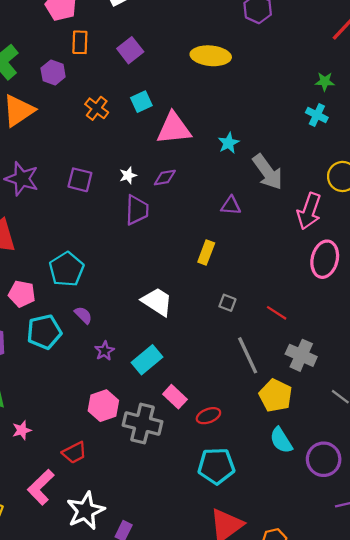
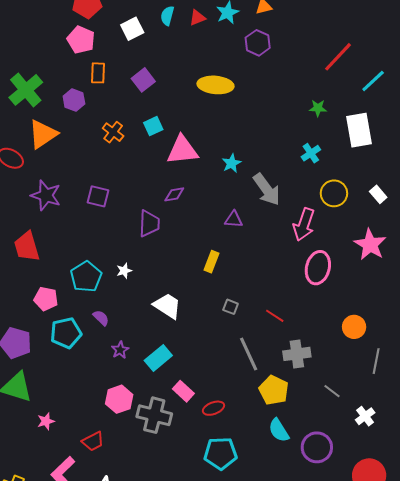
cyan cross: (317, 115) -> (311, 153), moved, turned 30
white star: (128, 175) -> (124, 271), moved
gray cross: (301, 355) -> (297, 354), turned -32

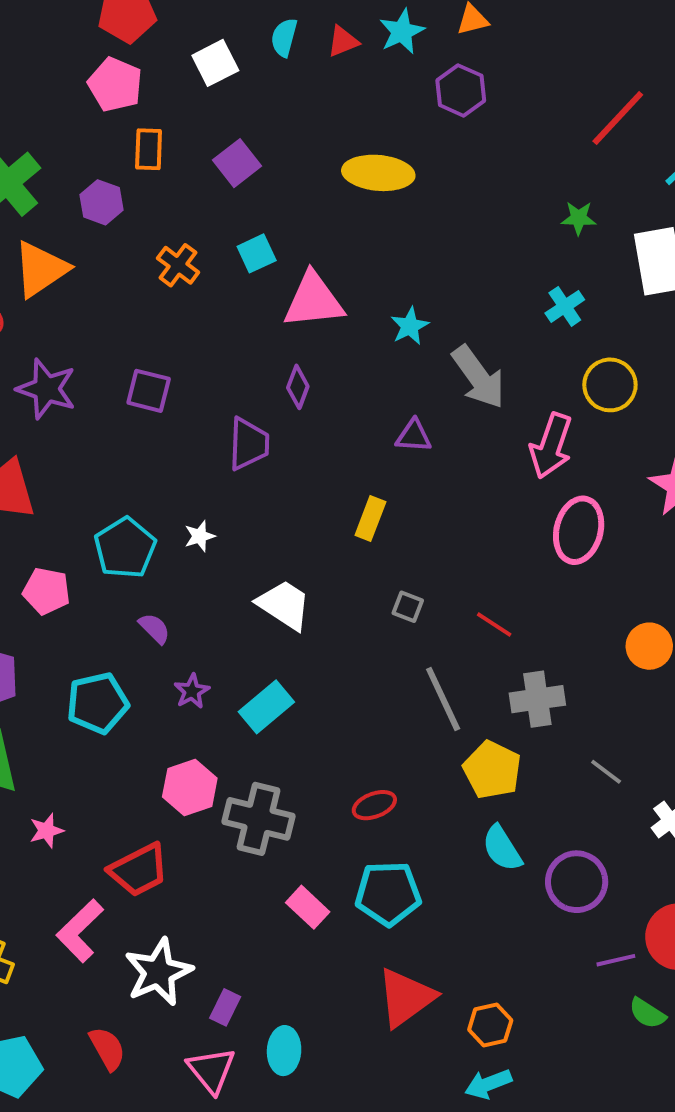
purple diamond: (174, 194) -> (298, 387), turned -60
cyan pentagon: (66, 333) -> (98, 703), moved
pink rectangle: (183, 391) -> (308, 907), moved
red trapezoid: (93, 441) -> (139, 870), size x1.4

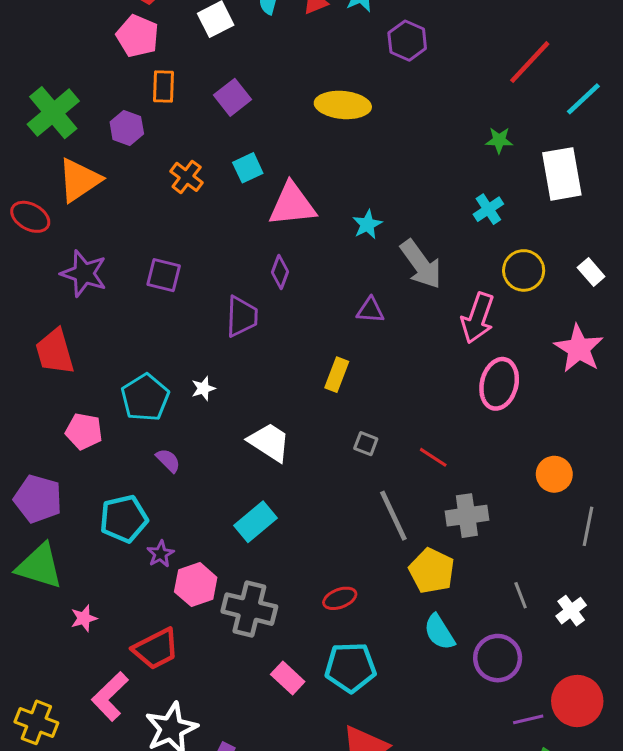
purple star: (192, 691) -> (160, 554), moved
gray line: (606, 772) -> (521, 595), moved, turned 32

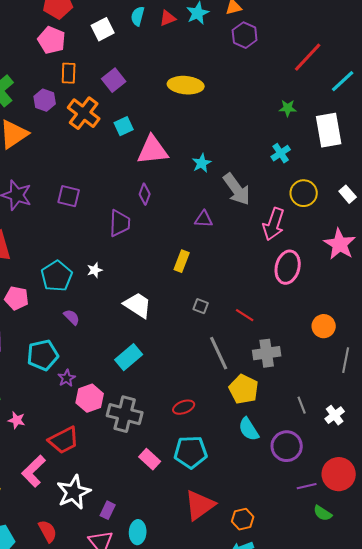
purple hexagon: (407, 41) -> (245, 35), moved
orange cross: (187, 177) -> (84, 113), moved, size x1.5
pink star: (84, 618) -> (17, 420), turned 30

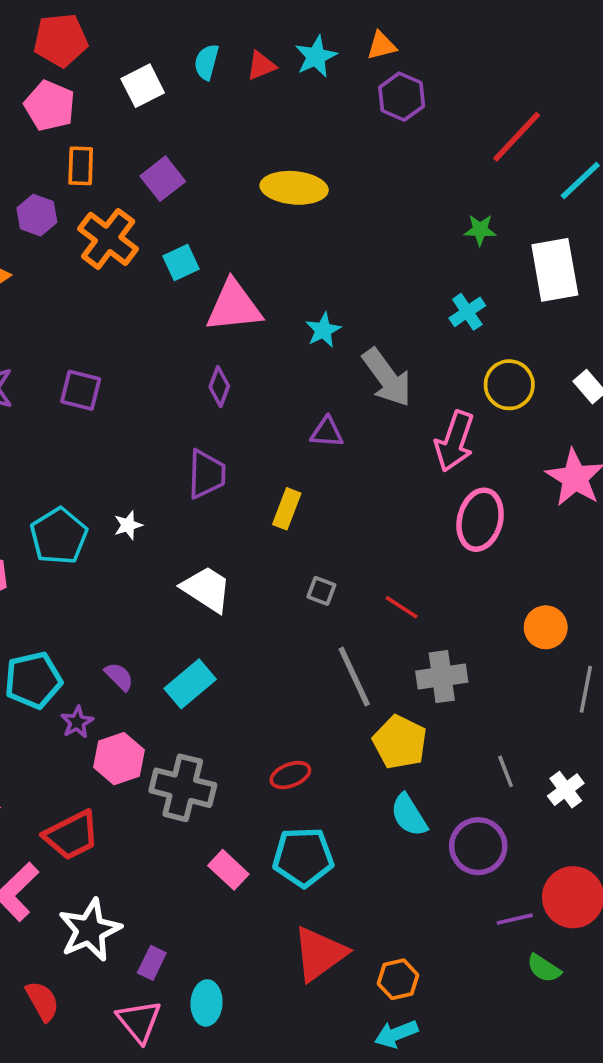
purple trapezoid: (120, 223) -> (207, 474), moved
purple semicircle: (72, 317) -> (119, 677), moved

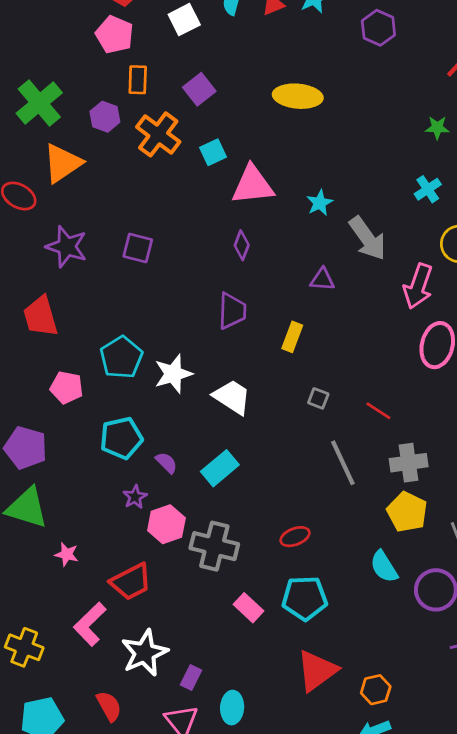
white star: (128, 525) -> (173, 374), moved, size x1.8
cyan pentagon: (33, 680) -> (121, 438), moved
yellow pentagon: (400, 742) -> (407, 512), moved

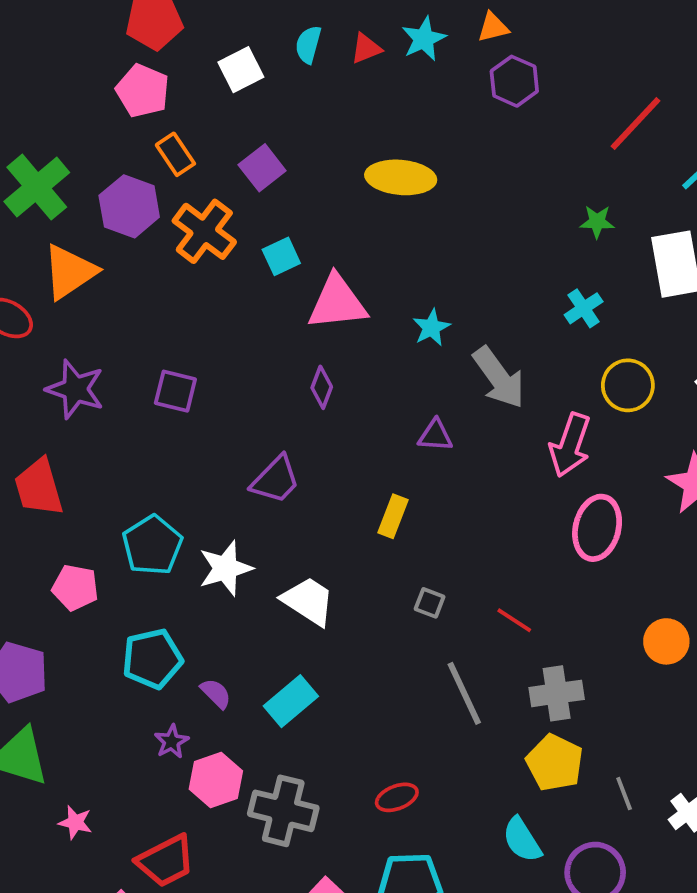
orange rectangle: (138, 80) -> (175, 154), turned -36
purple hexagon: (105, 117) -> (129, 206), size x1.4
purple trapezoid: (232, 311) -> (276, 480), moved, turned 42

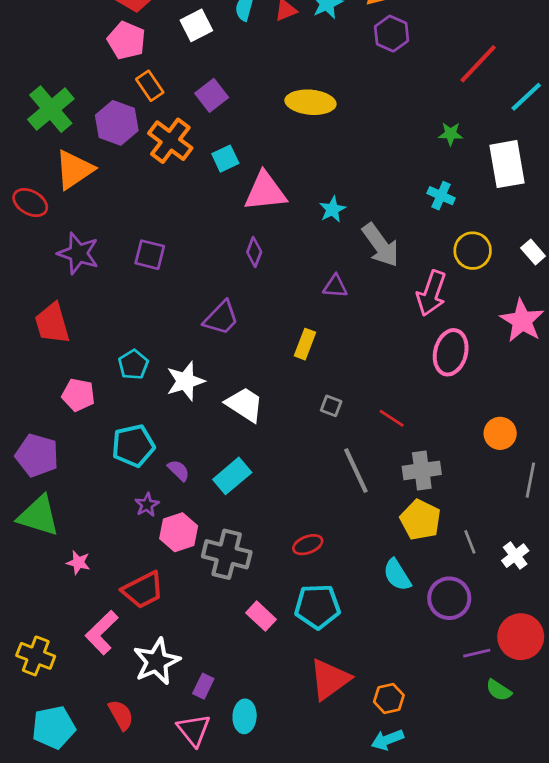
cyan cross: (584, 308) -> (441, 196), turned -32
cyan pentagon: (152, 545) -> (133, 365), size x0.7

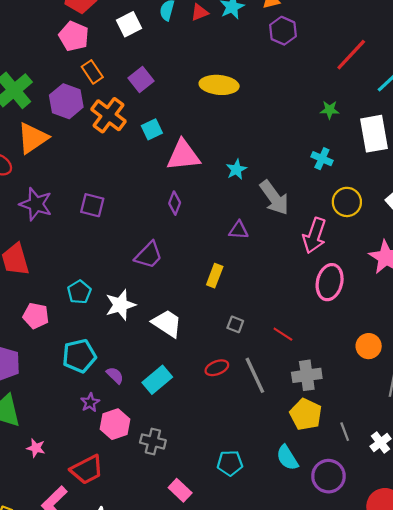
red ellipse: (308, 545) -> (217, 368), moved
gray cross: (227, 554) -> (153, 441), size x0.7
cyan pentagon: (317, 606) -> (230, 463), moved, size x0.7

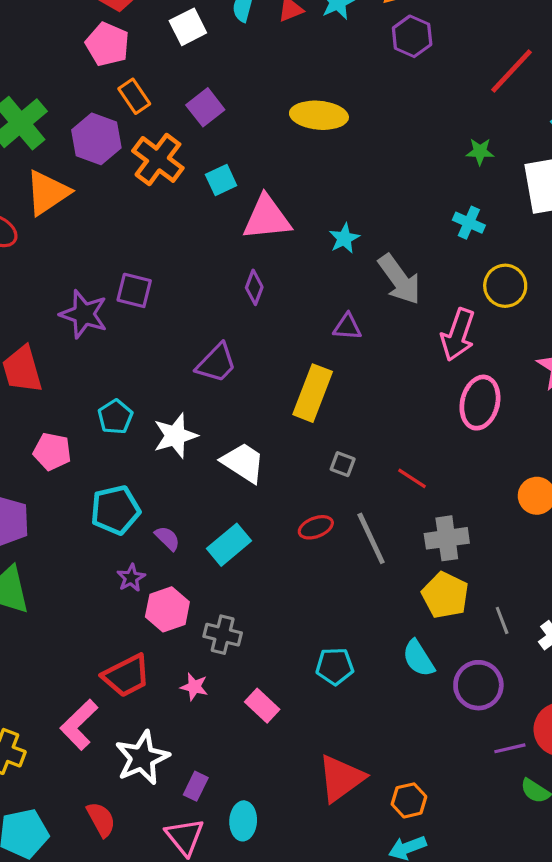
purple star: (36, 204) -> (84, 314), moved
yellow rectangle: (215, 276) -> (313, 393), size x1.6
pink star: (36, 448) -> (194, 687), moved

